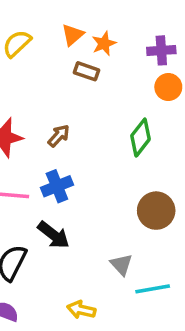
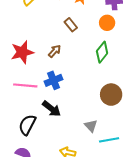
brown rectangle: (87, 71) -> (71, 25), moved, turned 32
orange circle: (168, 87) -> (107, 23), moved

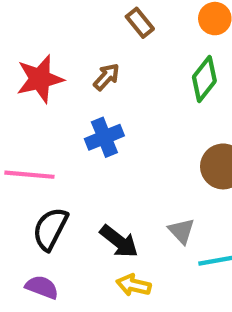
pink line: (25, 85) -> (29, 175), moved
black arrow: (52, 109) -> (119, 241), moved

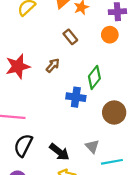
green diamond: (204, 79) -> (94, 77), moved
blue cross: (104, 137) -> (76, 97), moved, turned 30

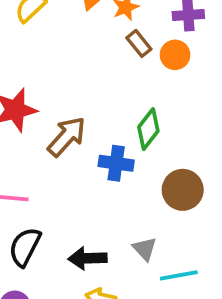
brown rectangle: (70, 37) -> (139, 43), moved
brown arrow: (53, 65) -> (67, 137), moved, size x1.6
black arrow: (59, 152) -> (88, 258), turned 140

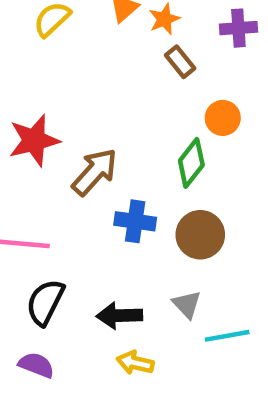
orange circle: (175, 55) -> (223, 118), moved
blue cross: (116, 163) -> (135, 221), moved
brown circle: (183, 190) -> (200, 235), moved

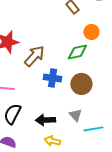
green diamond: (191, 163) -> (77, 52), turned 40

